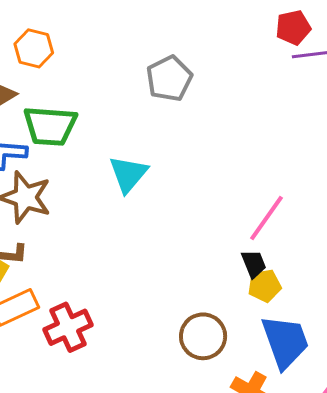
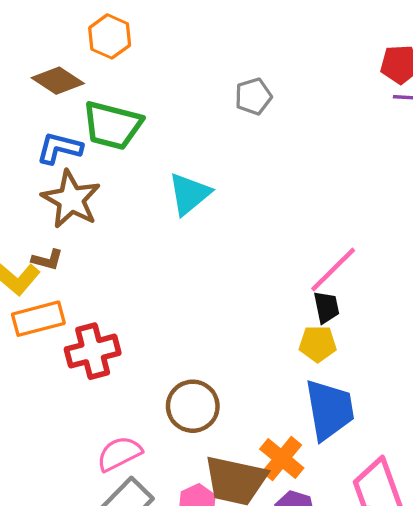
gray pentagon: (169, 79) -> (253, 96), size x0.7
black trapezoid: (254, 264) -> (326, 307), moved
brown circle: (203, 336) -> (193, 406), moved

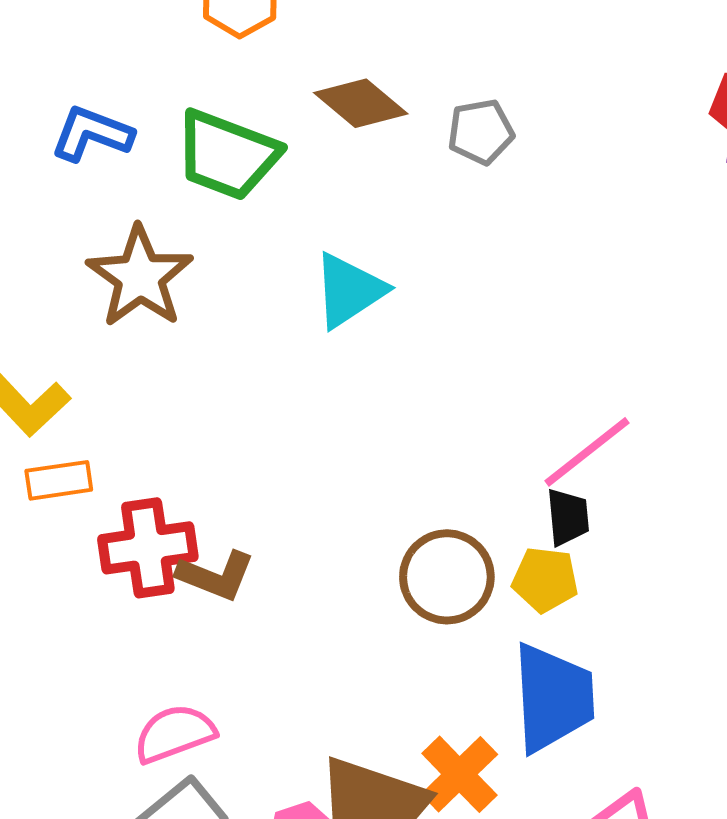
brown diamond: (58, 81) -> (361, 103), moved
blue L-shape: (59, 148) -> (92, 134), moved
brown L-shape: (47, 260) -> (216, 576), moved, size x1.4
orange rectangle: (38, 319) -> (59, 480), size x0.7
brown circle: (193, 406) -> (447, 577), moved

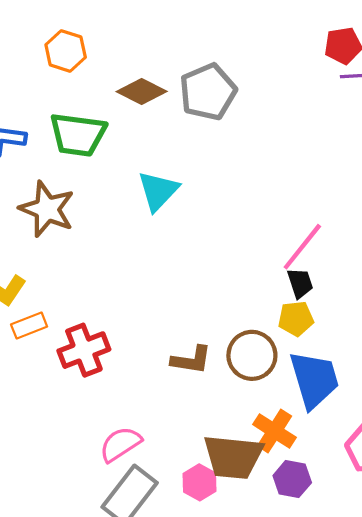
gray pentagon: (481, 132) -> (208, 92), size x1.6
brown L-shape: (216, 576) -> (191, 360), moved
brown circle: (447, 577) -> (252, 355), moved

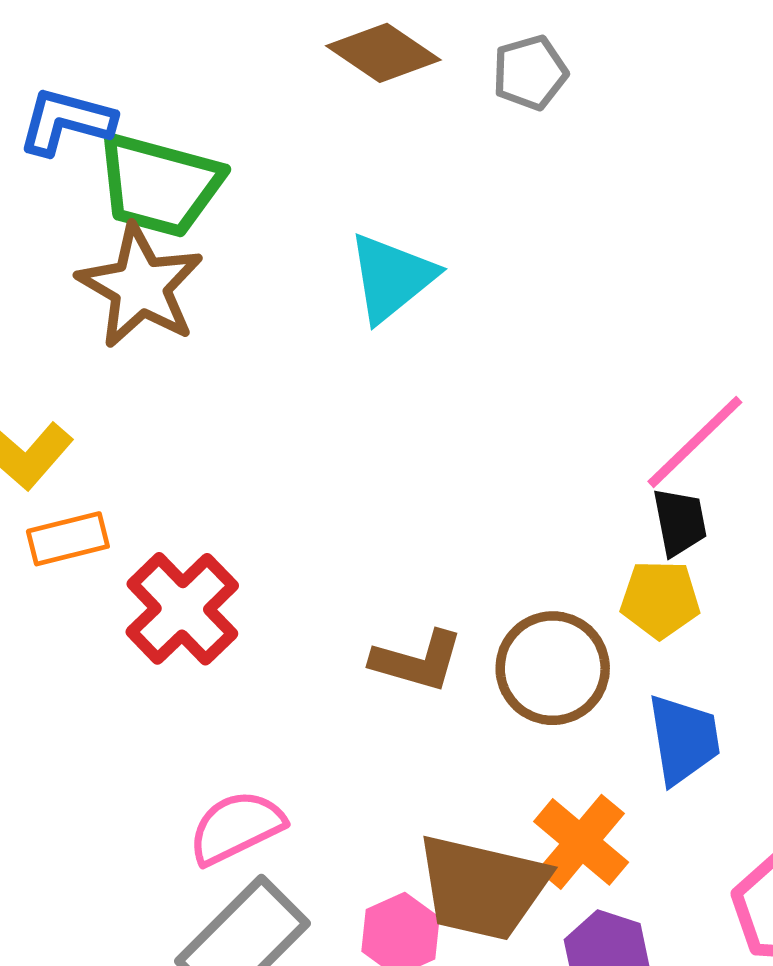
gray pentagon: (208, 92) -> (530, 73), size x0.6
green trapezoid: (78, 135) -> (159, 185), moved
red cross: (84, 350) -> (182, 609), turned -30
blue trapezoid: (314, 380) -> (684, 739), size x0.7

